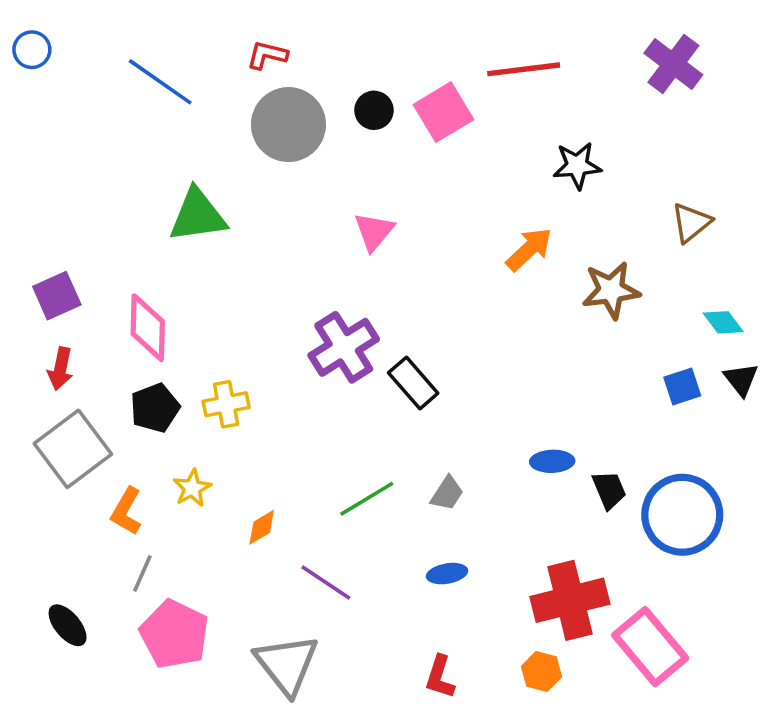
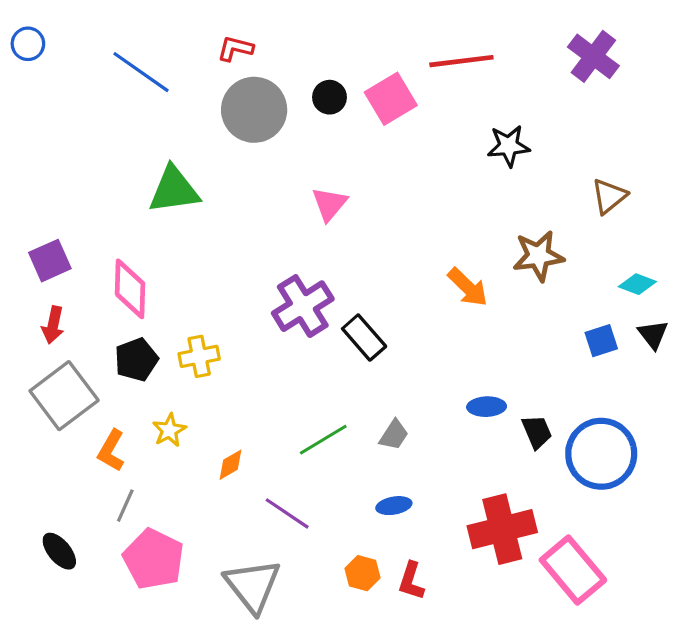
orange arrow: (529, 249) -> (468, 287), moved, turned 87
cyan diamond: (723, 322) -> (637, 284), turned -33
orange hexagon: (541, 672) -> (362, 573), moved
red L-shape: (440, 677) -> (411, 581), moved

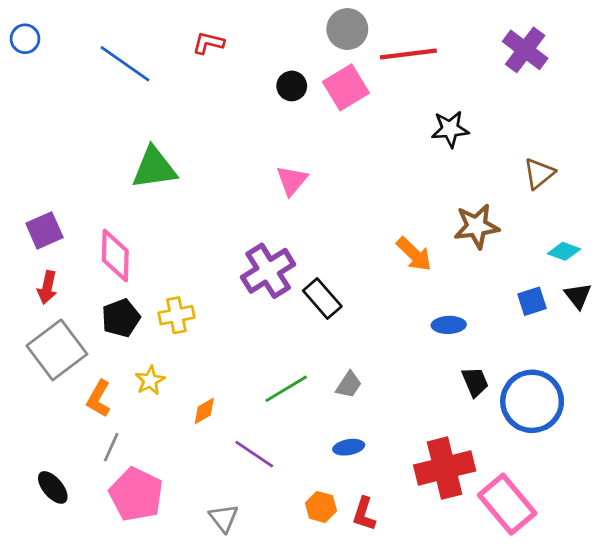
gray circle: (254, 110) -> (347, 29), moved, size x0.7
blue ellipse: (487, 407) -> (449, 325), moved
gray triangle: (253, 586) -> (224, 518), size x0.6

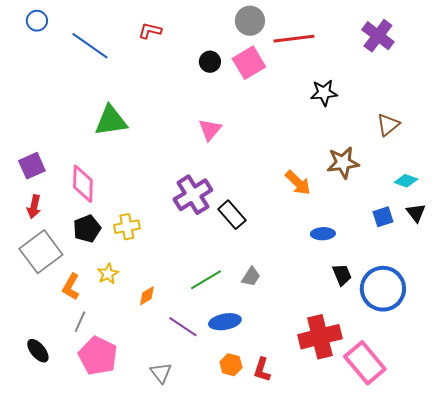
blue circle: (25, 39) -> (37, 21), moved
blue ellipse: (349, 447) -> (225, 322), moved, size x1.4

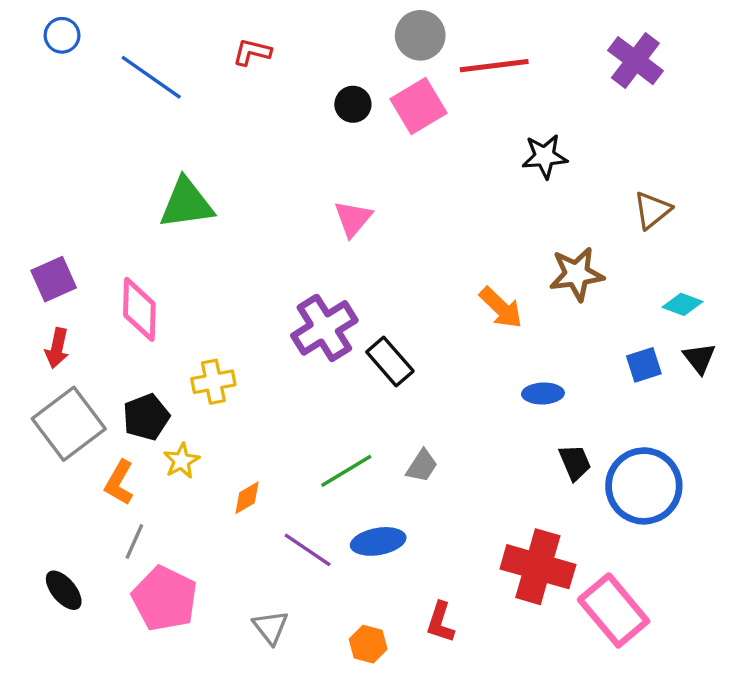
black pentagon: (87, 229) -> (146, 417), moved
red cross: (320, 337) -> (538, 567), turned 30
orange hexagon: (231, 365) -> (368, 644), moved

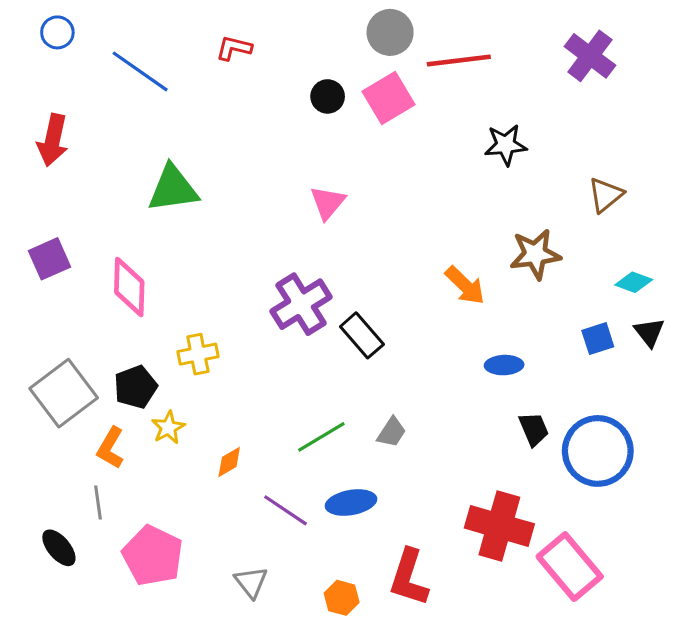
red arrow: (57, 348) -> (53, 140), moved, size x1.4
gray line: (134, 541) -> (98, 503), moved, turned -32
red L-shape: (440, 622) -> (409, 577), size x1.5

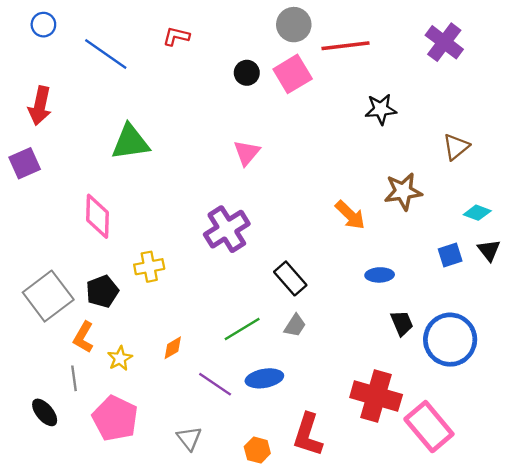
purple square: (50, 259) -> (25, 163), moved
black rectangle: (362, 335) -> (290, 278), moved
yellow star: (168, 428) -> (120, 358), moved

